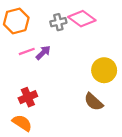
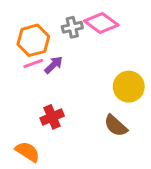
orange hexagon: (16, 21) -> (33, 40), moved
red cross: (28, 97) -> (52, 117), moved

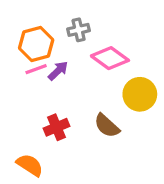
pink diamond: (101, 23) -> (110, 58), moved
brown semicircle: (116, 126) -> (107, 126), moved

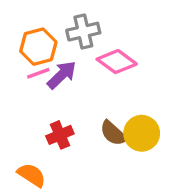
gray cross: (79, 30) -> (83, 32), size x1.4
purple arrow: (58, 71) -> (62, 75), size x1.4
yellow circle: (140, 94) -> (142, 133), moved

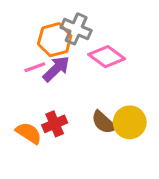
gray cross: (83, 32) -> (76, 29), turned 36
orange hexagon: (38, 47) -> (55, 40), moved
orange semicircle: (32, 175) -> (29, 133), moved

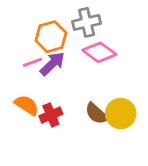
gray cross: (76, 29) -> (87, 22), moved, turned -36
orange semicircle: (29, 133) -> (27, 105), moved

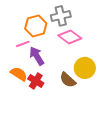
purple arrow: (52, 64) -> (37, 56), moved, turned -78
yellow circle: (121, 114) -> (85, 68), moved
red cross: (51, 115) -> (36, 81), turned -35

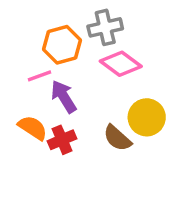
red cross: (36, 81) -> (62, 140), turned 35

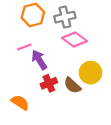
orange hexagon: (62, 45) -> (33, 15), moved
orange semicircle: (33, 128) -> (20, 102), moved
red cross: (62, 140) -> (49, 83), moved

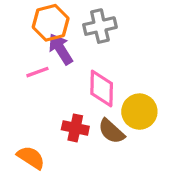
pink diamond: (74, 39) -> (102, 89), moved, turned 55
purple arrow: (39, 60) -> (61, 49), moved
red cross: (49, 83) -> (75, 128), turned 35

